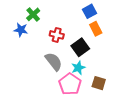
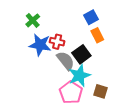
blue star: (21, 30) -> (40, 45), moved, size x1.5
gray semicircle: (54, 62) -> (66, 61), moved
cyan star: (78, 68) -> (79, 76), size x1.5

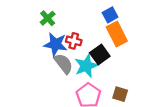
orange rectangle: (97, 35) -> (117, 34), size x1.5
gray semicircle: (66, 61) -> (64, 64), moved
cyan star: (79, 76) -> (86, 66), moved

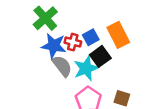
blue square: (110, 15) -> (91, 37), moved
green cross: (48, 18) -> (45, 18), size x1.5

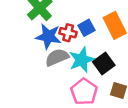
black square: (100, 56) -> (104, 63), moved
gray semicircle: (62, 66) -> (57, 57), turned -75

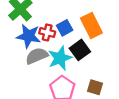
black square: (104, 63) -> (80, 50), moved

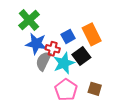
red cross: (47, 32) -> (53, 49), moved
gray semicircle: (37, 56) -> (43, 61), turned -42

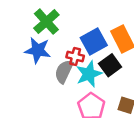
blue square: (68, 36) -> (94, 42), size x1.5
blue star: (36, 44) -> (38, 50), moved

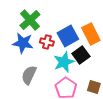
red cross: (75, 57) -> (47, 42), moved
gray semicircle: (64, 71) -> (29, 75), moved

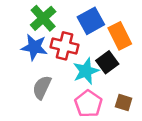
blue square: (68, 36) -> (91, 21), moved
red cross: (47, 42) -> (65, 46), size x1.5

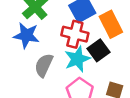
red cross: (65, 46) -> (75, 34), moved
gray semicircle: (42, 87) -> (44, 65), moved

